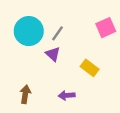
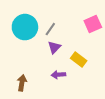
purple triangle: (53, 54) -> (54, 47), moved, turned 32
purple arrow: (67, 95) -> (58, 75), moved

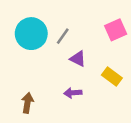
purple triangle: (54, 47) -> (78, 59), moved, turned -48
yellow rectangle: (79, 59) -> (112, 76), moved

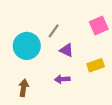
cyan circle: (31, 34) -> (27, 46), moved
yellow rectangle: (112, 76) -> (96, 65), turned -56

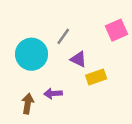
yellow rectangle: (96, 65) -> (96, 77), moved
purple arrow: (62, 79) -> (53, 94), moved

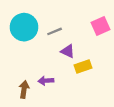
gray line: (63, 36) -> (55, 31), turned 32
cyan circle: (32, 54) -> (24, 27), moved

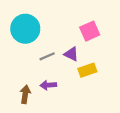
pink square: (100, 26) -> (90, 31), moved
gray line: (55, 31) -> (47, 56), moved

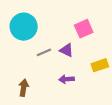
yellow rectangle: (87, 70) -> (100, 65), moved
purple arrow: (48, 85) -> (67, 79), moved

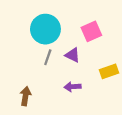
cyan circle: (24, 27) -> (45, 29), moved
gray line: (44, 52) -> (48, 57), turned -48

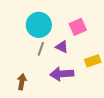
purple arrow: (73, 87) -> (62, 74), size x1.6

